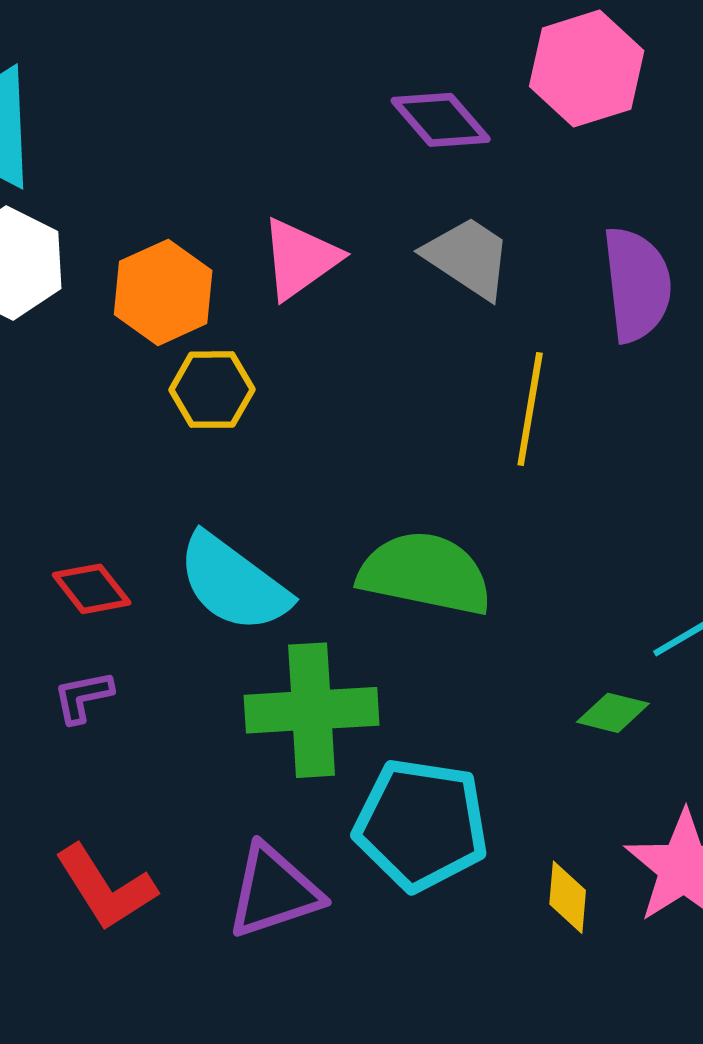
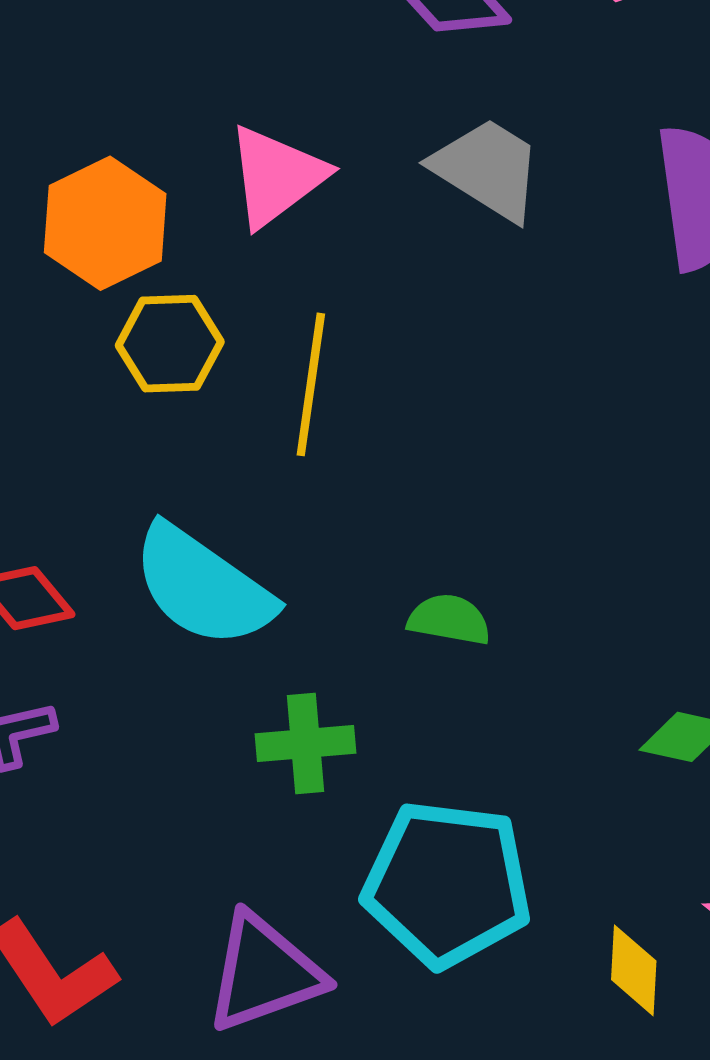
yellow line: (530, 409) -> (311, 384), moved
green semicircle: (425, 573) -> (449, 619), moved, size x0.5
green cross: (312, 710) -> (306, 744), size x0.6

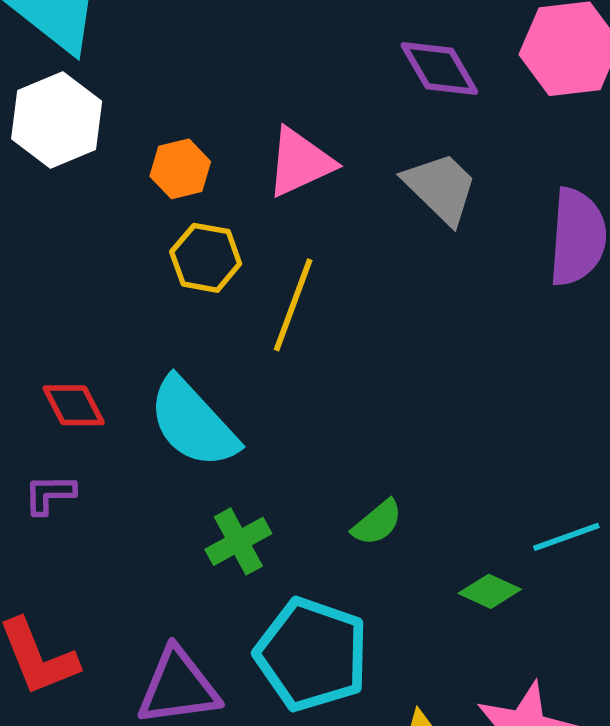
orange hexagon: (105, 223) -> (180, 169), size x0.7
green semicircle: (449, 619) -> (377, 523), moved, turned 118
green cross: (306, 744) -> (238, 541), turned -36

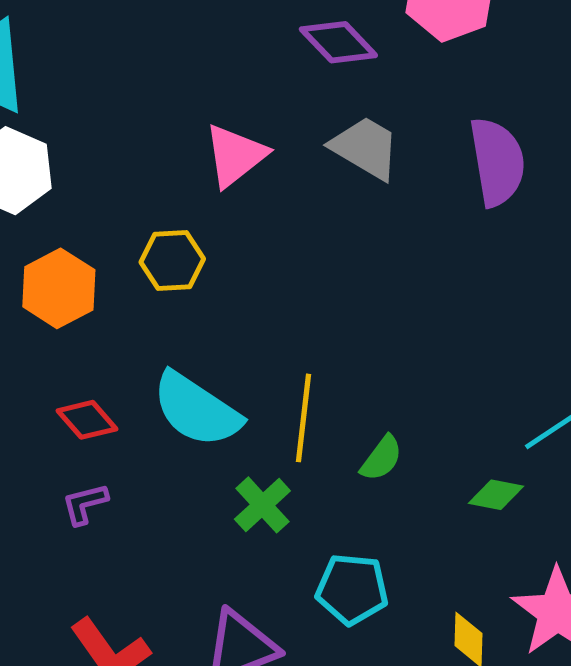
orange hexagon: (180, 169) -> (59, 288), moved, size x1.4
yellow line: (293, 305) -> (304, 418), moved
cyan pentagon: (312, 654) -> (352, 589), size x0.7

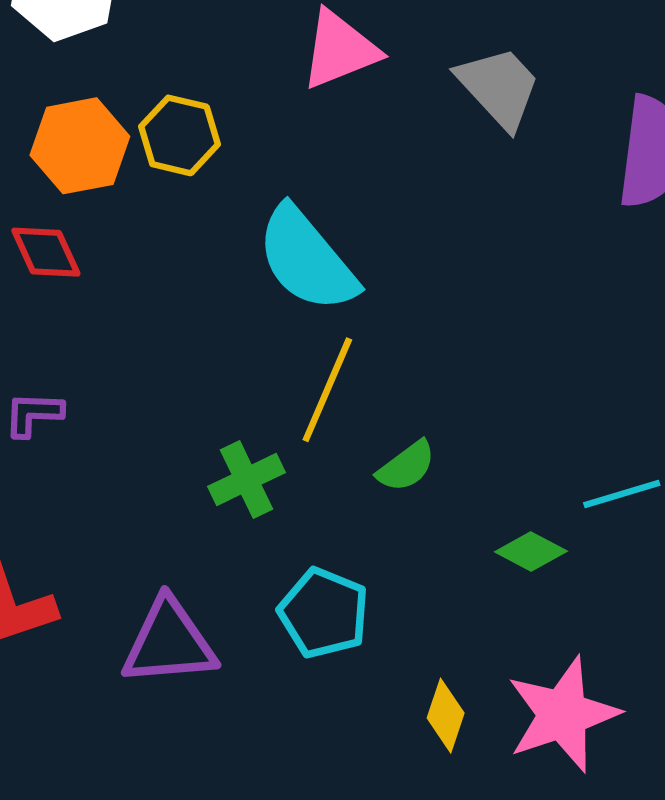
yellow hexagon: (172, 261) -> (179, 135), moved
cyan semicircle: (197, 410) -> (307, 259), moved
red diamond: (87, 420) -> (46, 252), moved

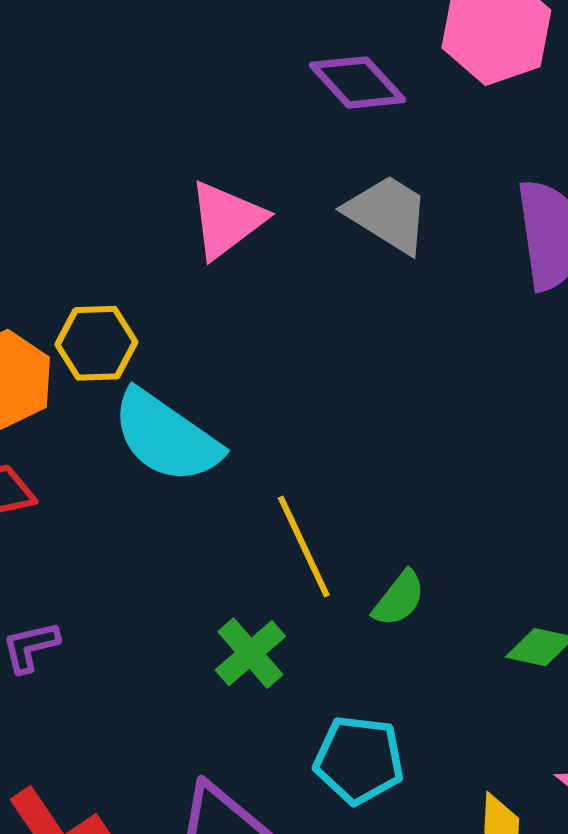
cyan semicircle: (307, 259) -> (166, 437), moved
yellow line: (327, 390) -> (304, 547), turned -33

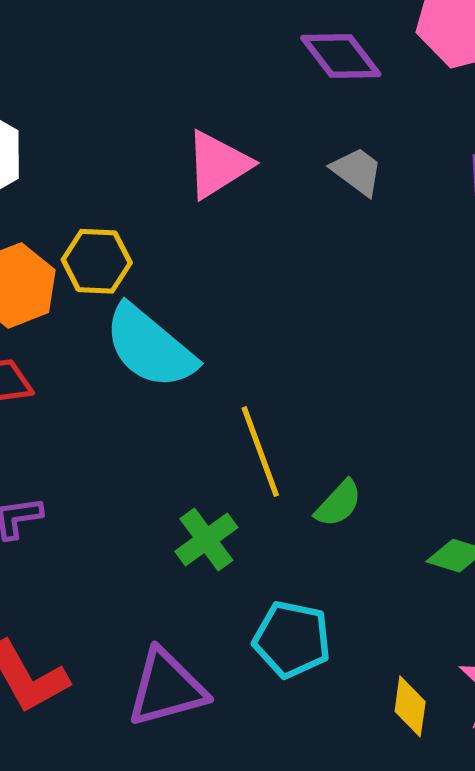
gray trapezoid: (388, 214) -> (357, 171), size x0.7

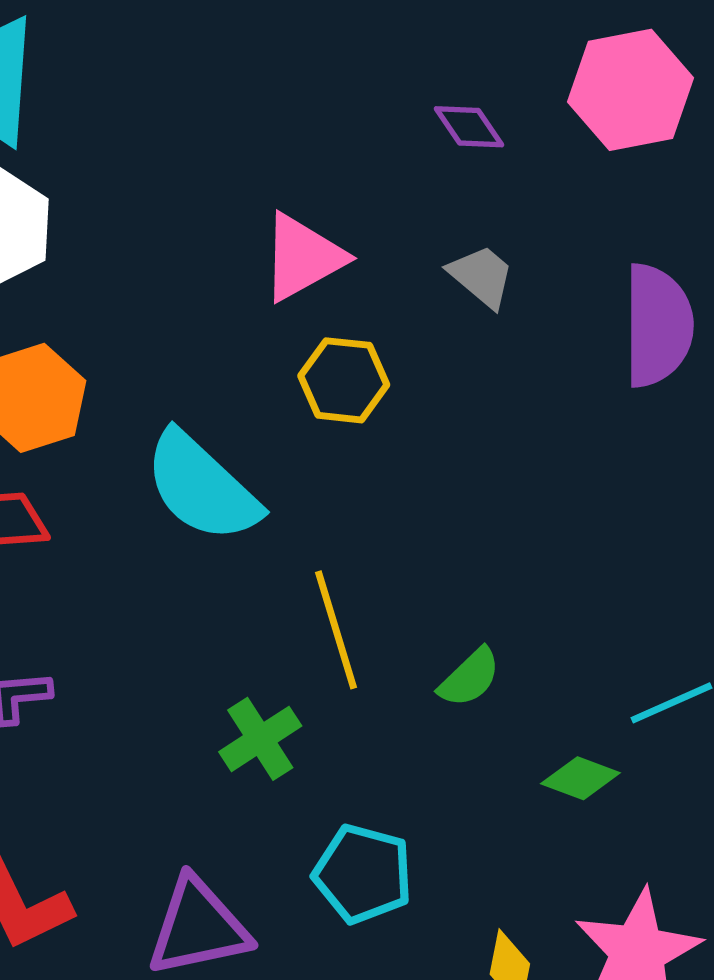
purple diamond: (341, 56) -> (469, 127), size x0.7
yellow hexagon: (97, 261) -> (344, 380), moved
green semicircle: (338, 503) -> (470, 678), moved

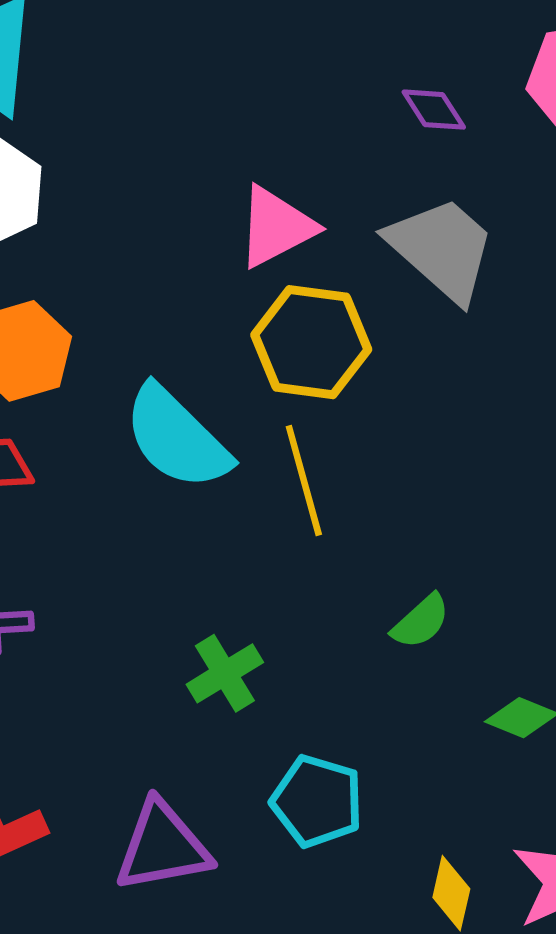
gray trapezoid: (481, 276) -> (442, 249), size x1.8
yellow hexagon: (344, 380) -> (311, 342), size x1.4
yellow line: (336, 630) -> (304, 480), moved

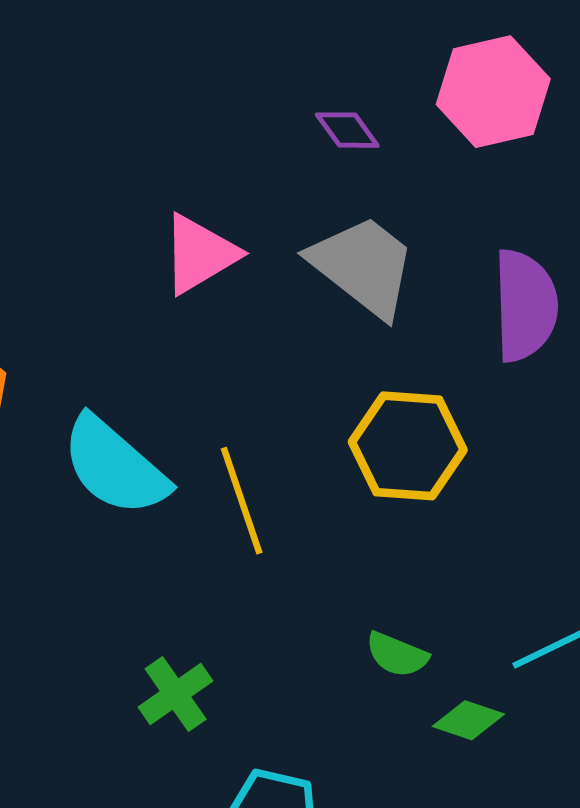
yellow hexagon: (311, 342) -> (408, 446), moved
green semicircle: (421, 621) -> (397, 655), moved, turned 68

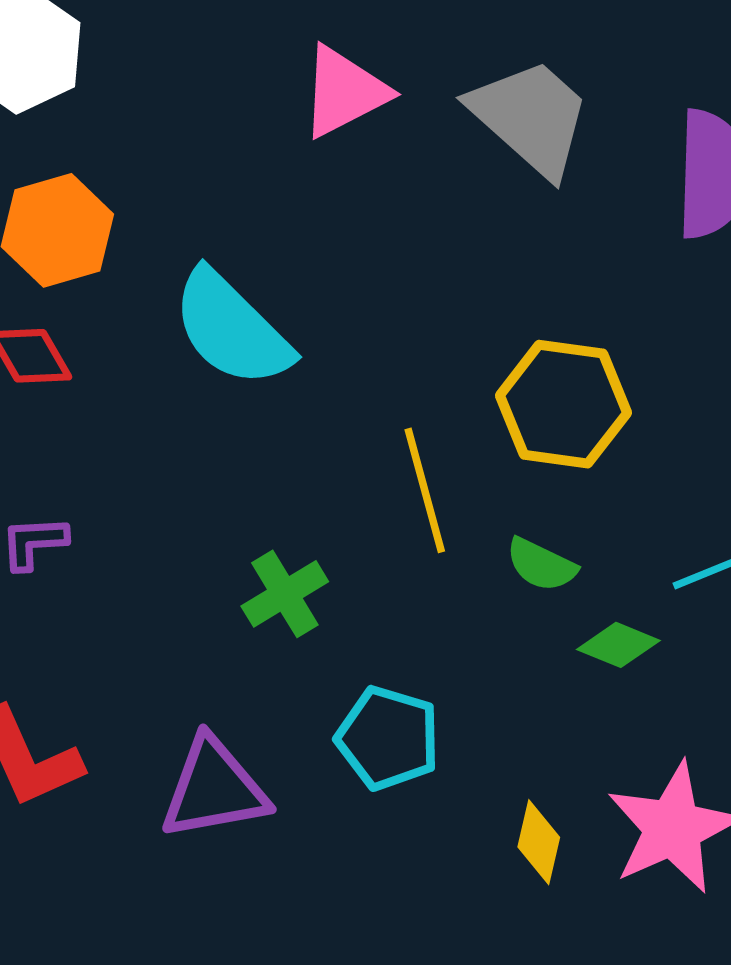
yellow hexagon: (408, 446) -> (563, 404), moved
yellow line: (242, 501) -> (425, 490), moved

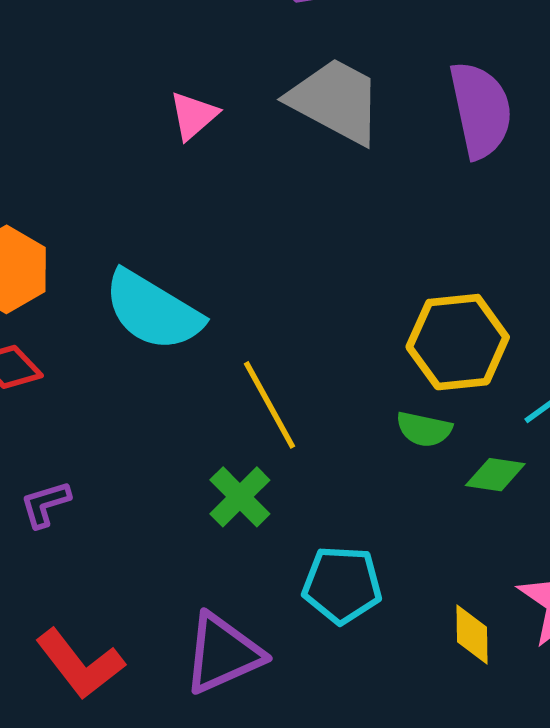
pink triangle: (344, 92) -> (193, 116), size x0.7
yellow hexagon: (563, 404) -> (458, 342), moved
yellow line: (425, 490) -> (269, 405), moved

